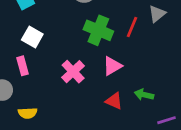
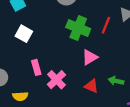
pink rectangle: (23, 66) -> (36, 67), moved
pink cross: (73, 72) -> (56, 80), moved

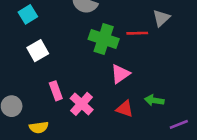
red line: (106, 25) -> (137, 33), turned 70
white square: (24, 34) -> (38, 51), turned 35

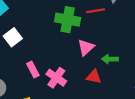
green arrow: (154, 100) -> (110, 59), moved

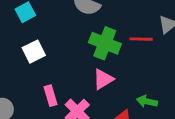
pink triangle: (86, 47) -> (103, 79), moved

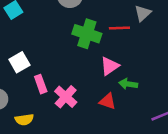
white square: (34, 52) -> (19, 62), moved
pink triangle: (103, 79) -> (110, 66), moved

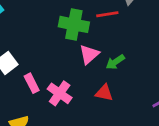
pink triangle: (110, 66) -> (89, 54), moved
green arrow: (128, 84) -> (115, 62), moved, turned -36

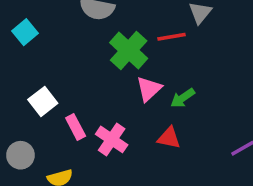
green cross: (74, 24) -> (129, 51), turned 32

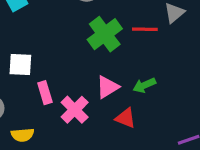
pink triangle: (149, 89) -> (107, 87), moved
white square: (43, 101) -> (20, 64), turned 30

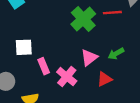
red triangle: (125, 118) -> (105, 79), turned -42

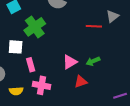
green cross: (83, 19) -> (35, 27), moved
pink cross: (67, 77) -> (41, 85), moved, turned -36

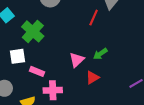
red line: (94, 26) -> (94, 18), turned -56
pink rectangle: (31, 65) -> (37, 71), turned -40

